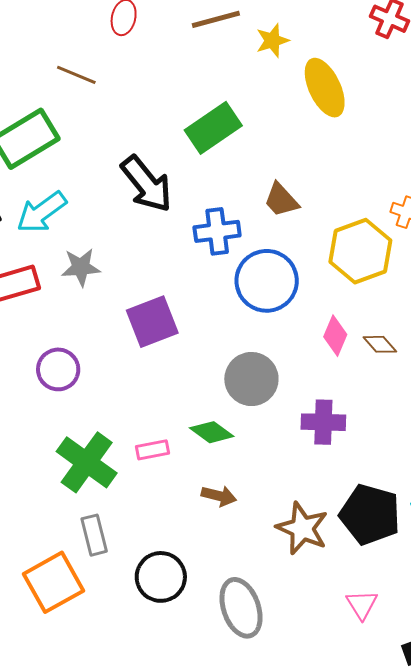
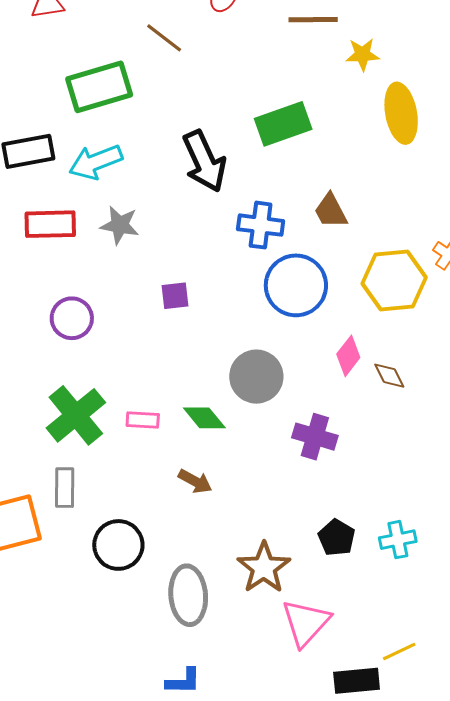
purple square: (152, 322) -> (175, 296), size x0.6
black pentagon: (370, 514) -> (337, 538), size x0.6
brown star: (302, 528) -> (264, 568), moved
pink triangle: (362, 605) -> (306, 623), size x1.6

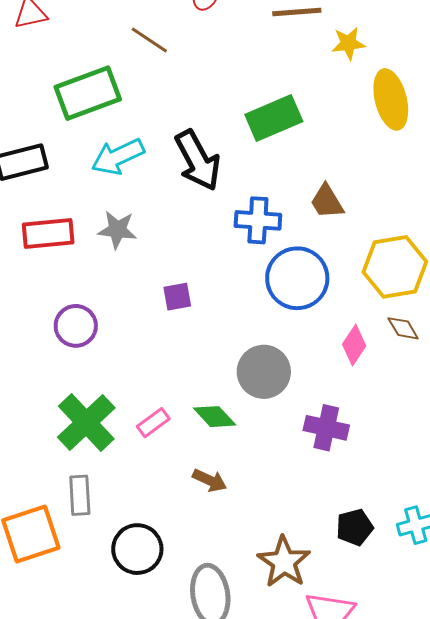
cyan arrow: (96, 162) -> (118, 157), moved
brown diamond: (389, 376) -> (403, 328), moved
pink rectangle: (143, 420) -> (153, 423), turned -36
black pentagon: (337, 538) -> (355, 527), turned 30

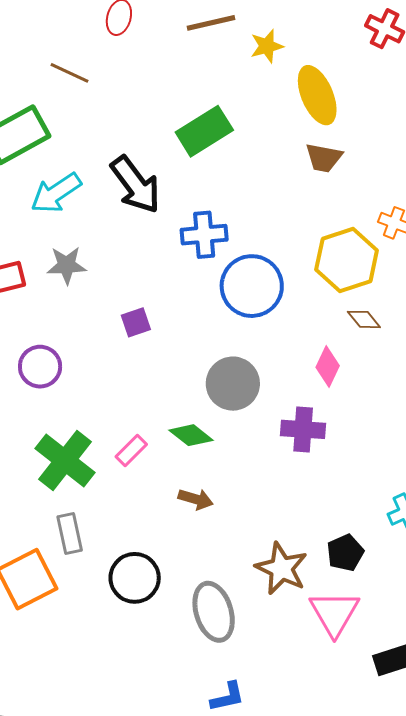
brown trapezoid: (327, 202) -> (324, 158), moved, turned -39
pink diamond: (354, 345) -> (328, 367), moved
black pentagon: (355, 527) -> (345, 553), moved

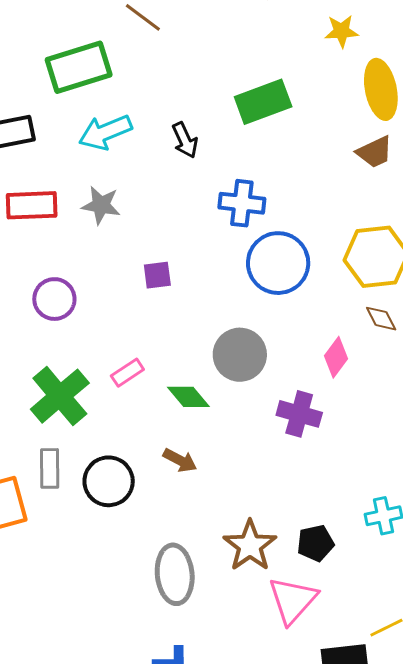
brown trapezoid: (324, 158) -> (375, 152), turned -48
black arrow: (136, 185) -> (185, 140), size x0.6
pink rectangle: (131, 451) -> (127, 373), moved
black circle: (135, 578) -> (109, 481), moved

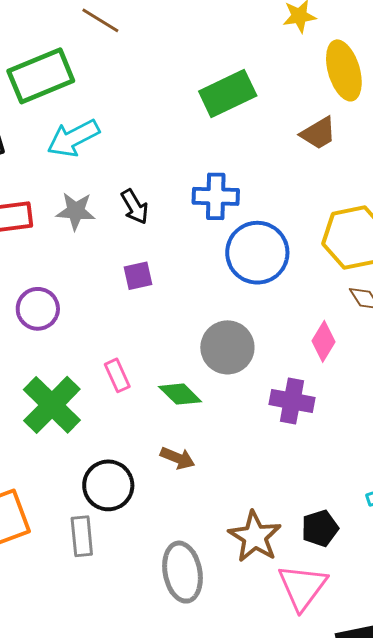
black arrow: (185, 140) -> (135, 207), moved
brown trapezoid: (375, 152) -> (318, 133), moved
pink rectangle: (127, 373) -> (117, 375), turned -76
gray rectangle: (50, 468) -> (82, 536), moved

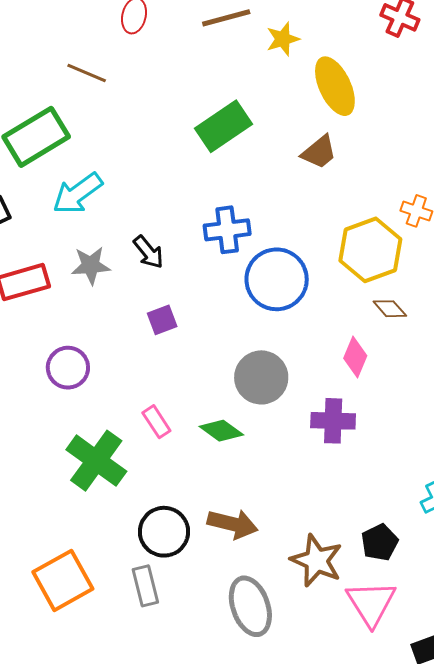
brown arrow: (177, 458) -> (233, 524), moved, size x1.4

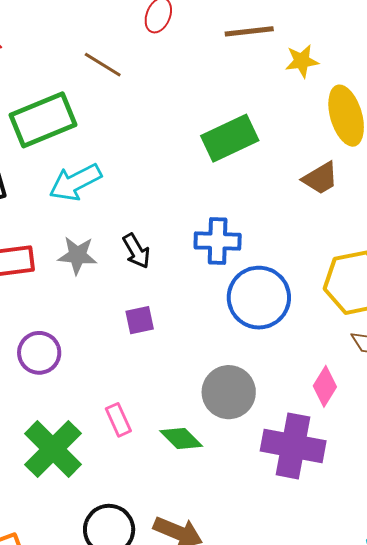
purple cross: (333, 421) -> (293, 446), size x1.4

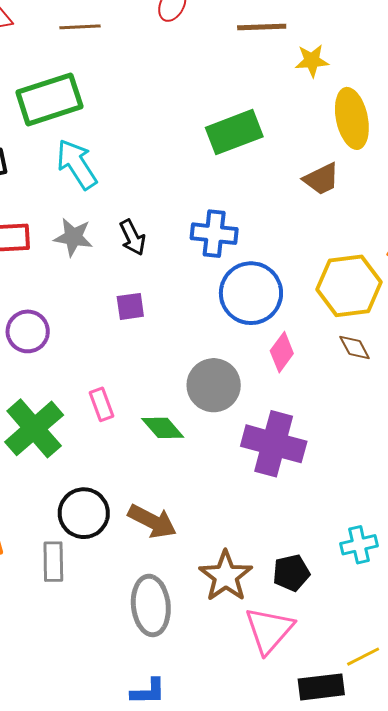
brown line: (103, 65) -> (80, 27), moved, turned -39
cyan arrow: (75, 182) -> (77, 164), turned 80
pink diamond: (325, 386) -> (282, 352), moved

